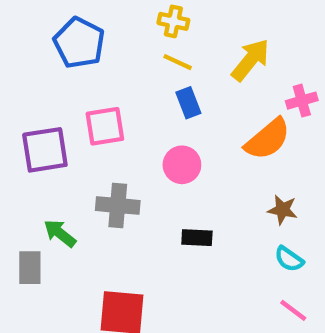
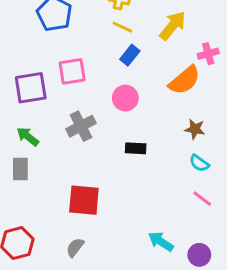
blue rectangle: (188, 103) -> (130, 55), turned 60
gray cross: (118, 206) -> (81, 126), turned -32
green arrow: (60, 233) -> (28, 137), moved

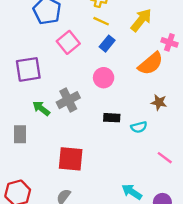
pink cross: (208, 54) -> (169, 42), turned 35
pink square: (72, 71) -> (68, 42), moved, turned -30
green arrow: (28, 137) -> (41, 108), moved
cyan semicircle: (199, 163) -> (139, 127), moved, turned -49

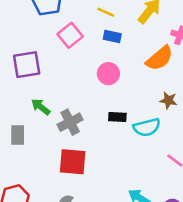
blue rectangle: (107, 44) -> (112, 37), turned 63
gray cross: (68, 100) -> (70, 122), moved
cyan semicircle: (139, 127) -> (147, 127), size x1.5

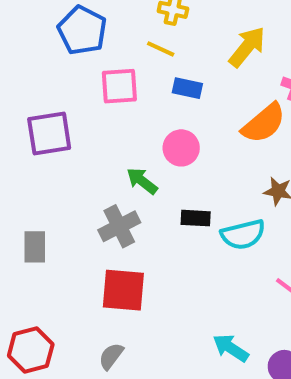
yellow line: (106, 12) -> (161, 49), moved
pink square: (70, 35) -> (119, 86), turned 35
green arrow: (41, 107) -> (142, 181), moved

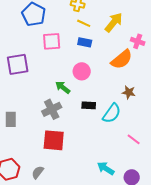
yellow line: (161, 49) -> (84, 23), moved
cyan semicircle: (243, 235) -> (112, 113), turned -40
gray semicircle: (111, 356) -> (38, 172), moved

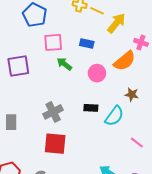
yellow line: (84, 23) -> (97, 11), moved
pink circle: (82, 71) -> (97, 73), moved
green arrow: (63, 87) -> (64, 64), moved

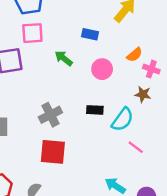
pink square: (53, 42) -> (32, 33), moved
pink cross: (141, 42) -> (151, 69), moved
orange semicircle: (125, 61) -> (134, 55), size x0.6
pink line: (137, 143) -> (136, 147), moved

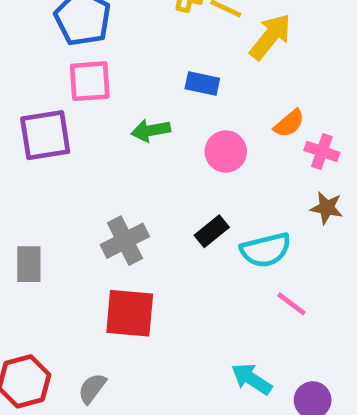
green arrow: (64, 58) -> (151, 130), turned -48
brown star: (143, 94) -> (327, 208), moved
black rectangle: (95, 110) -> (212, 231), turned -42
cyan semicircle: (122, 120) -> (266, 250), turned 40

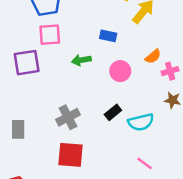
pink cross: (322, 152) -> (170, 71), turned -35
pink line: (291, 304) -> (145, 163), moved

